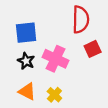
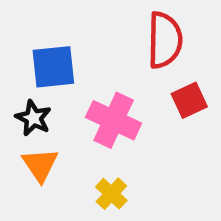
black star: (26, 61) -> (33, 118), moved
orange triangle: (27, 91) -> (40, 165), moved, turned 30

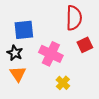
yellow cross: (111, 194) -> (63, 83), moved

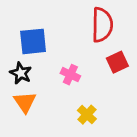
pink cross: (51, 54) -> (70, 75), size x0.6

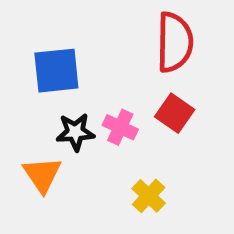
red square: (117, 62) -> (175, 113), moved, turned -30
black star: (21, 73) -> (75, 132), moved, turned -30

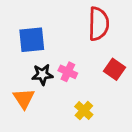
red square: (175, 113) -> (115, 69), moved

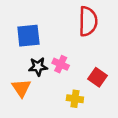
red square: (115, 69) -> (98, 77), moved
yellow cross: (84, 111) -> (75, 99), turned -35

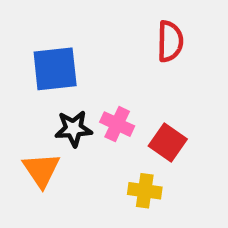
red semicircle: (88, 21) -> (170, 41), size x0.7
red square: (98, 77) -> (168, 142), moved

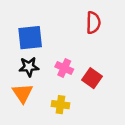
black star: (73, 129) -> (29, 67), moved
yellow cross: (145, 191) -> (60, 105), moved

